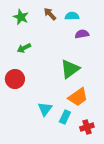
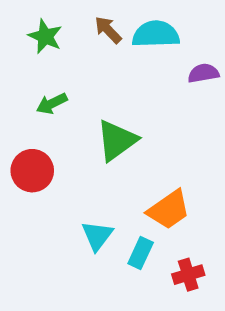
cyan semicircle: (72, 16) -> (156, 34), size x1.5
purple semicircle: (82, 34) -> (203, 73), moved
green triangle: (70, 69) -> (117, 140), moved

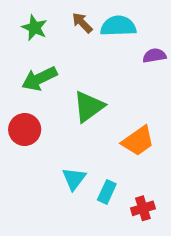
green arrow: (52, 104) -> (39, 79), size x1.5
orange trapezoid: (169, 210) -> (138, 141), moved

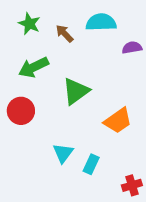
brown arrow: (82, 23) -> (64, 34), moved
red cross: (143, 208) -> (132, 185), moved

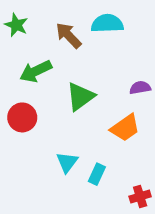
green star: (29, 24) -> (16, 25), moved
brown arrow: (64, 34) -> (68, 35), size x1.4
purple semicircle: (132, 48) -> (140, 88), moved

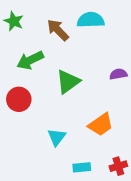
orange trapezoid: (125, 128) -> (101, 125), moved
cyan rectangle: (97, 174) -> (82, 167), moved, turned 60

